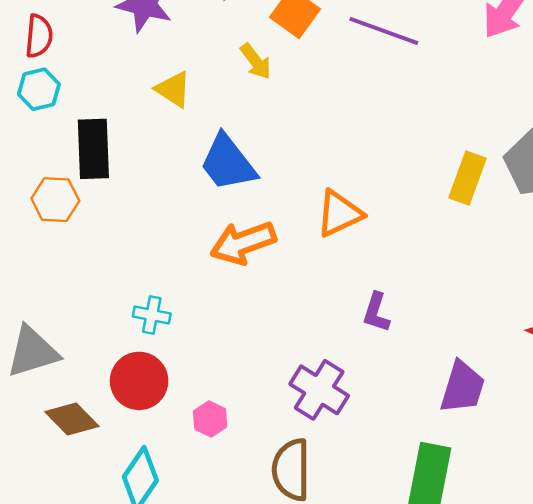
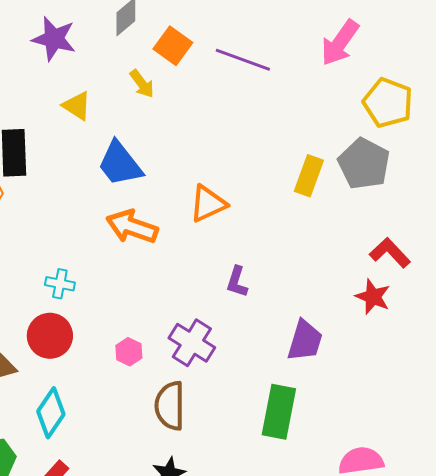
orange arrow: (243, 243) -> (132, 227), turned 39
pink hexagon: (210, 419) -> (129, 352), moved

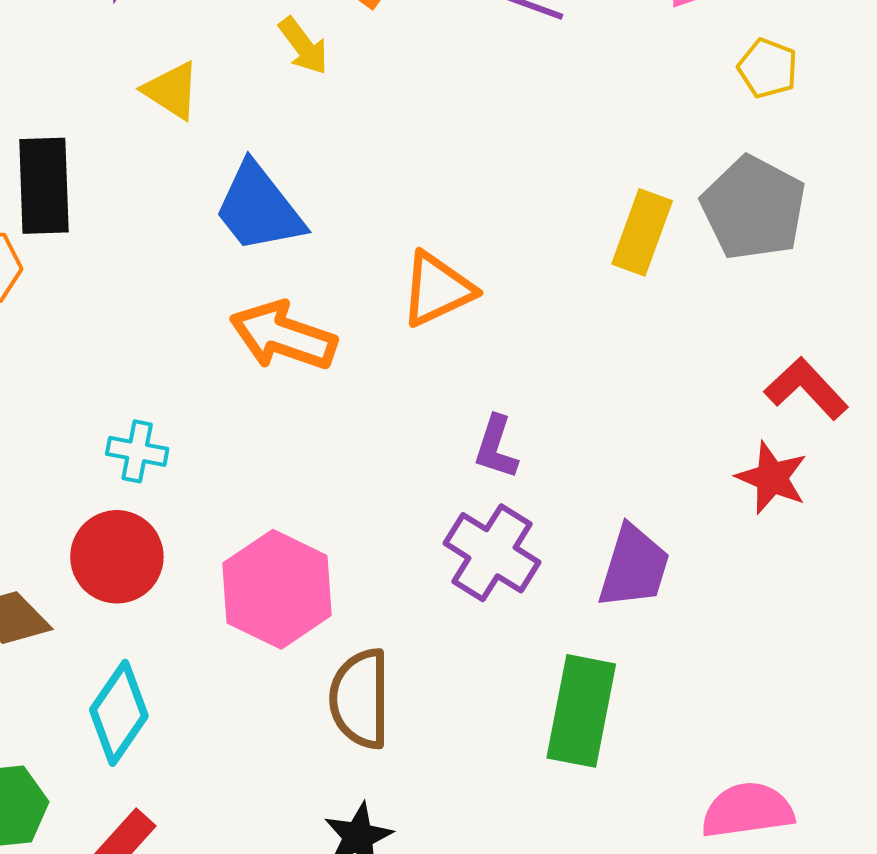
yellow pentagon: (388, 103) -> (768, 68), moved, size x0.6
purple cross: (192, 343) -> (492, 553), moved
pink hexagon: (129, 352) -> (277, 589), size x2.0

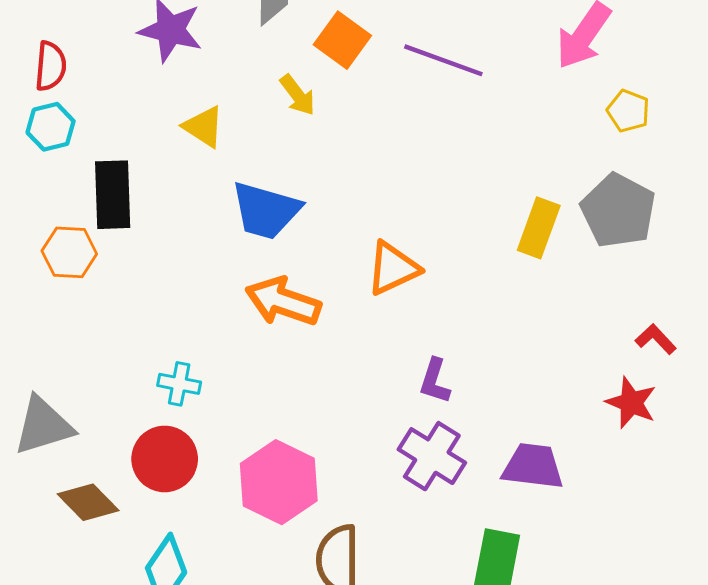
blue trapezoid: (259, 208) -> (266, 211), turned -36
red L-shape: (806, 389) -> (656, 339), size x0.7
purple trapezoid: (634, 567) -> (533, 466), turned -100

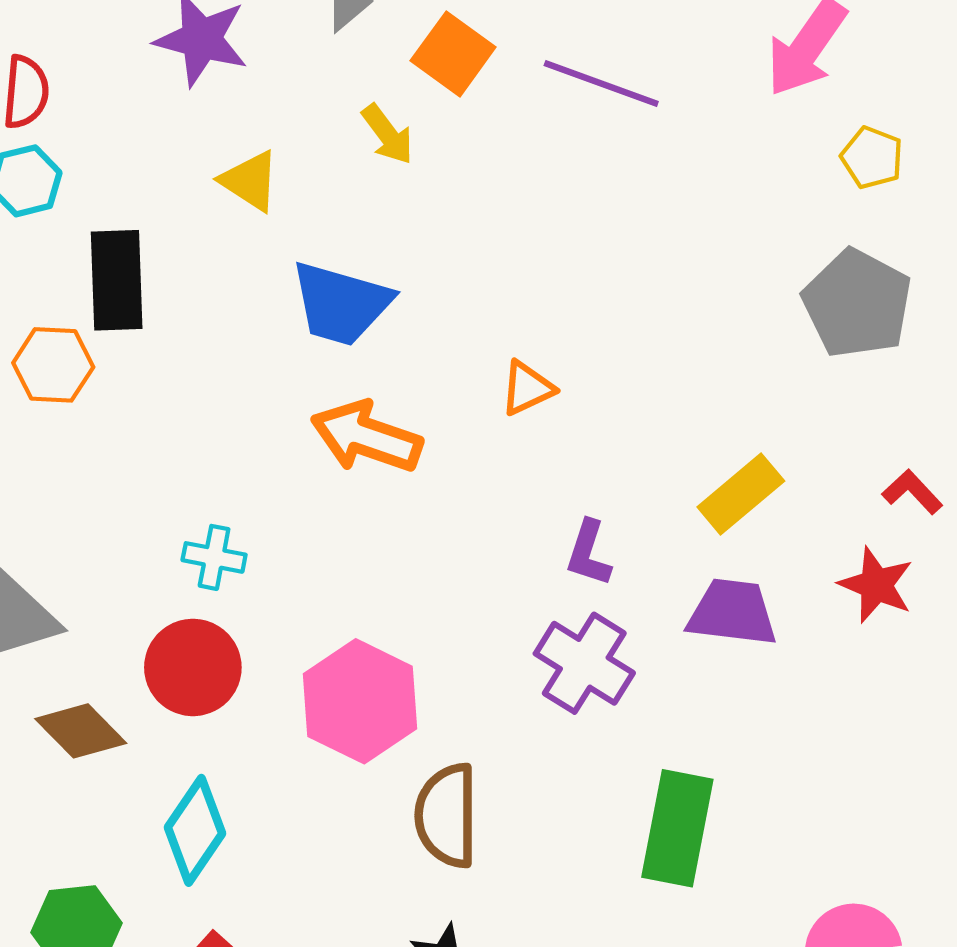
yellow rectangle: (539, 228) -> (741, 494), moved, turned 30
orange triangle: (393, 268) -> (527, 388), size x0.7
purple trapezoid: (533, 466) -> (732, 612), moved

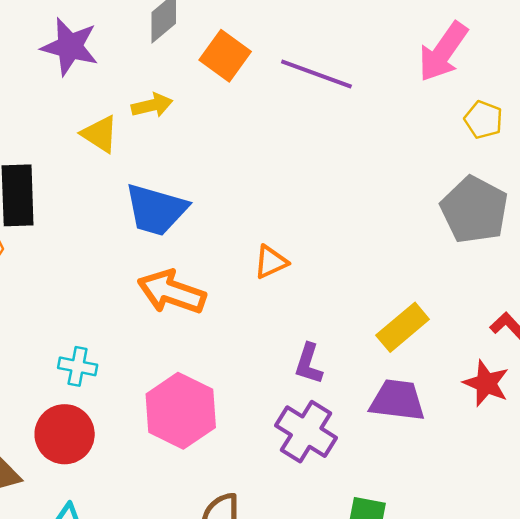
yellow arrow: (388, 134) -> (152, 105), moved, turned -66
pink hexagon: (360, 701) -> (181, 411), moved

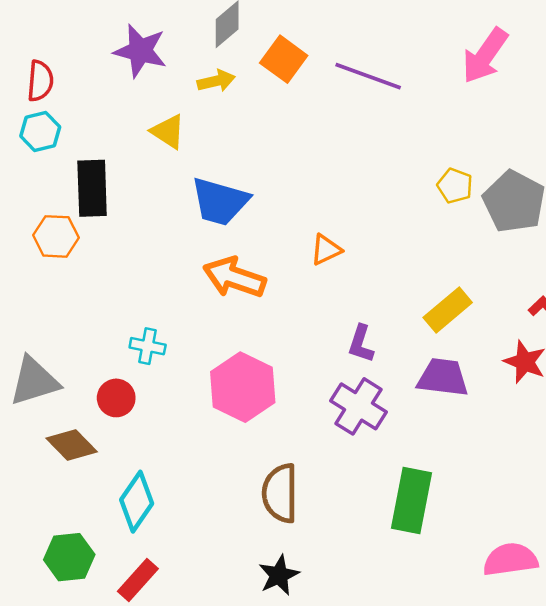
yellow arrow: (152, 105) -> (216, 81), moved
yellow pentagon: (484, 120) -> (455, 186), moved
red circle: (65, 434) -> (116, 398), moved, size x0.7

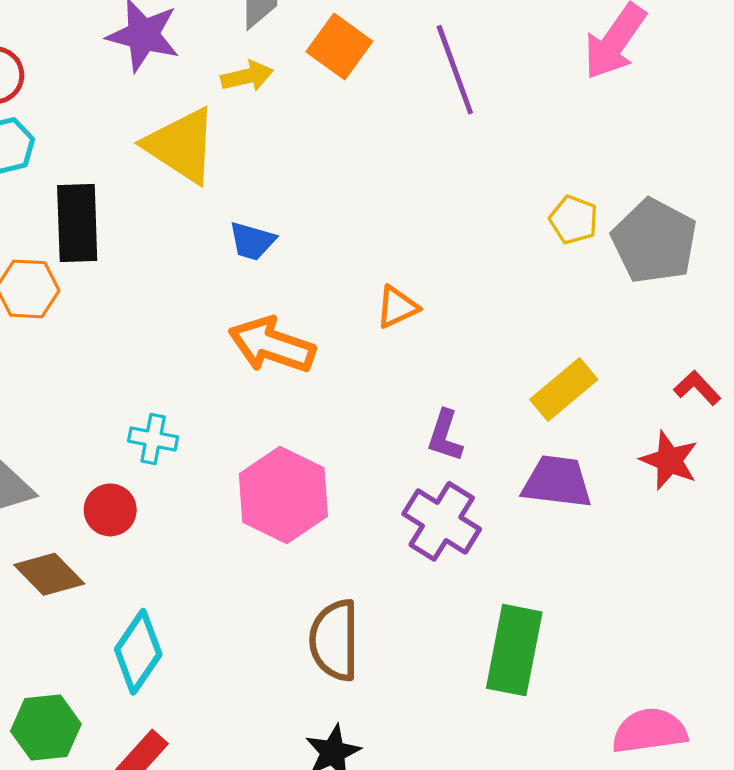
purple line: (368, 76) -> (455, 70), turned 50
yellow triangle: (168, 132) -> (181, 145), size x1.6
blue trapezoid: (220, 201) -> (252, 241), size x0.6

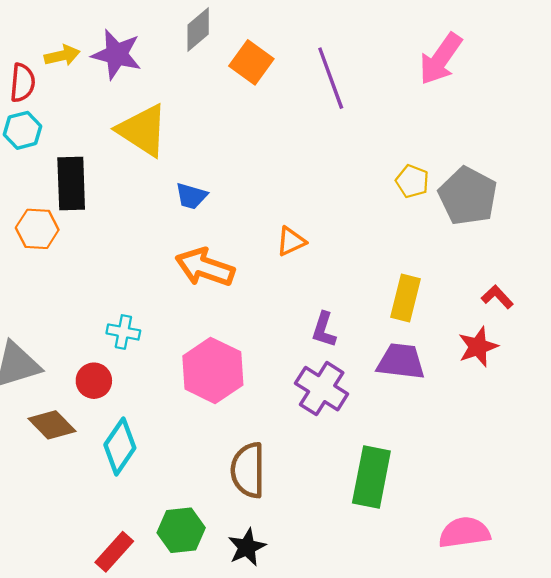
yellow arrow: (247, 76) -> (62, 56), moved
yellow rectangle: (564, 390) -> (405, 298), turned -36
red star: (669, 460) -> (478, 347), turned 30
cyan diamond: (138, 652) -> (120, 446), moved
green hexagon: (46, 728) -> (181, 530), moved

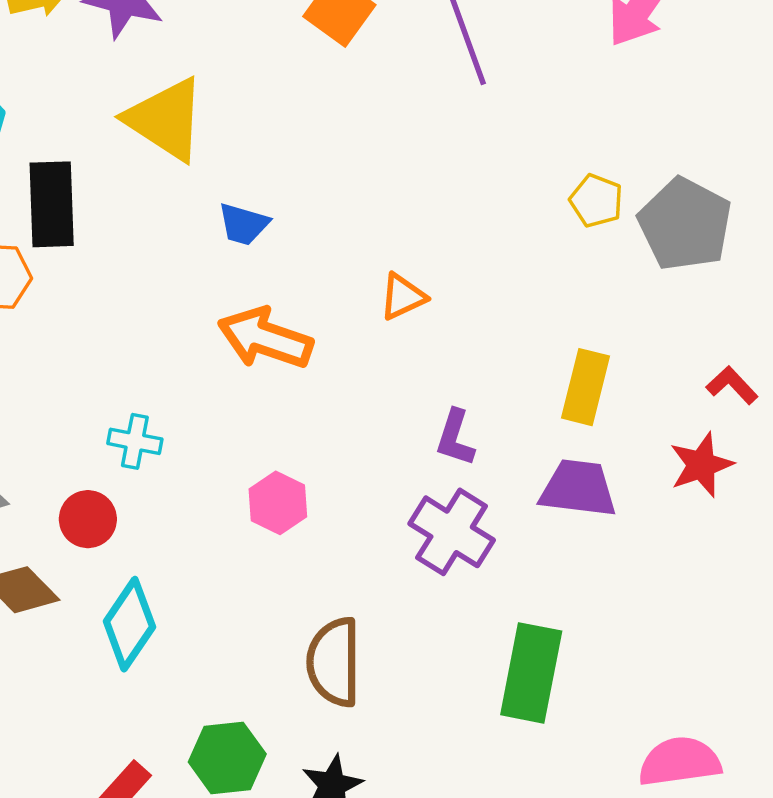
pink hexagon: (213, 370) -> (278, 503), size x0.6

